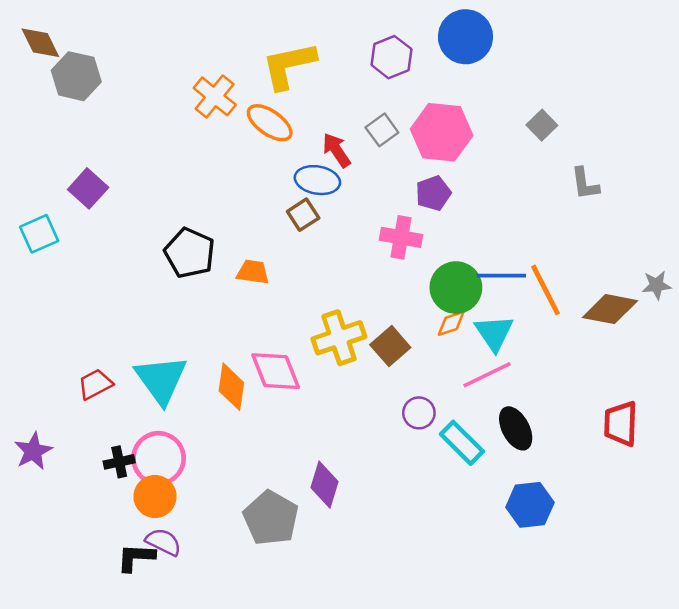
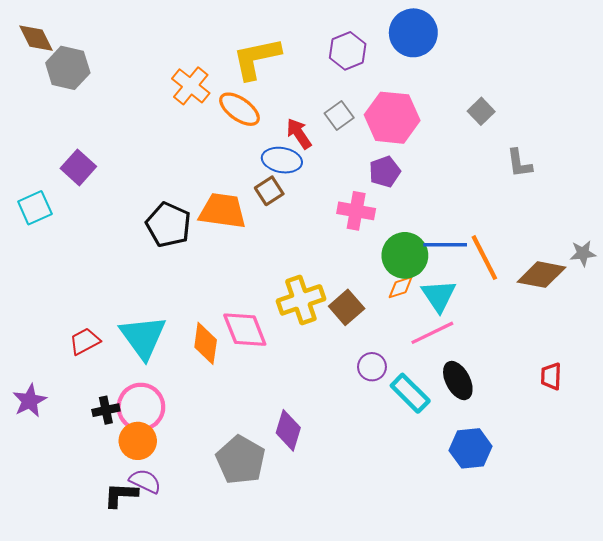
orange trapezoid: (253, 272) -> (223, 211), moved, size x1.6
red trapezoid: (621, 424) -> (551, 376), size x0.7

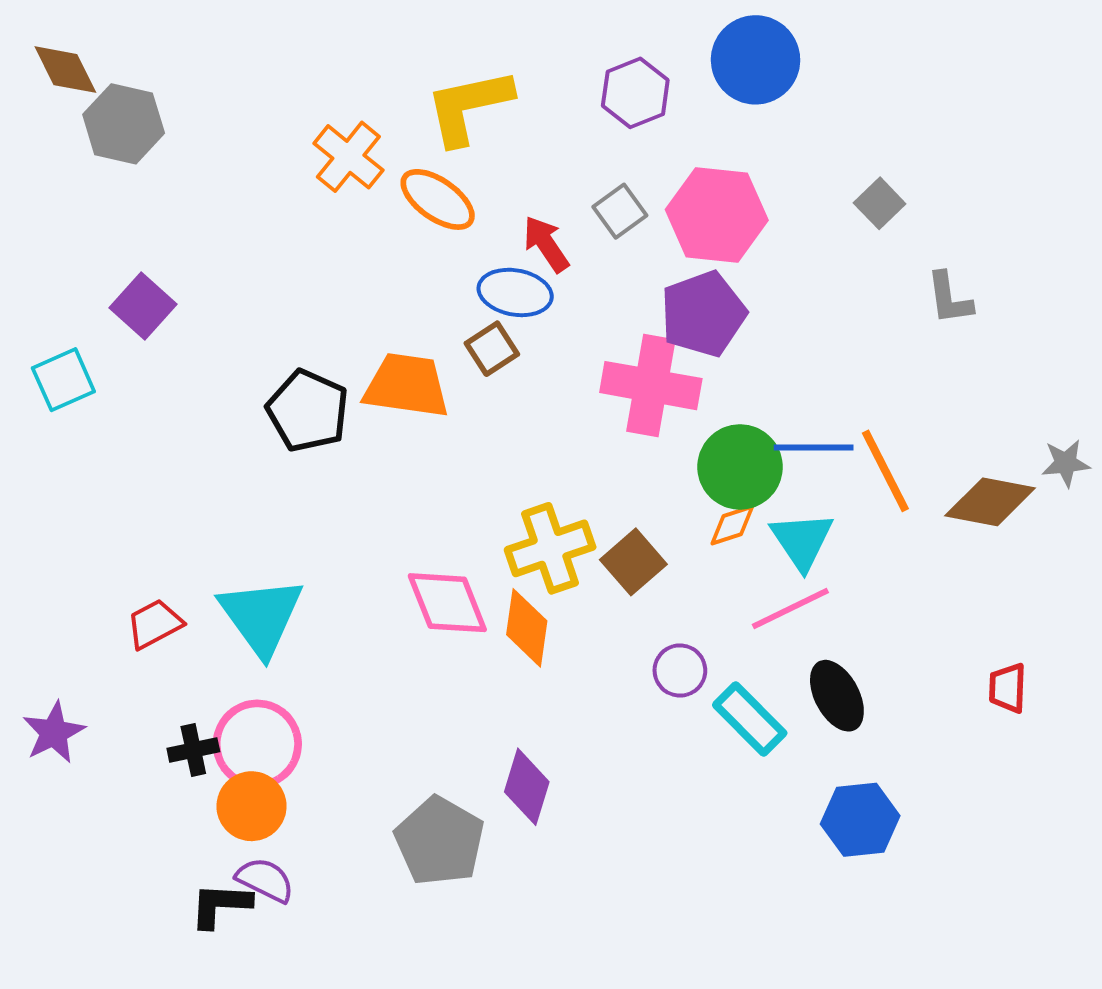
purple pentagon: (385, 172) -> (703, 314), size x1.5
pink cross: (356, 211) -> (651, 386), size x1.4
orange diamond: (206, 343) -> (527, 628), moved

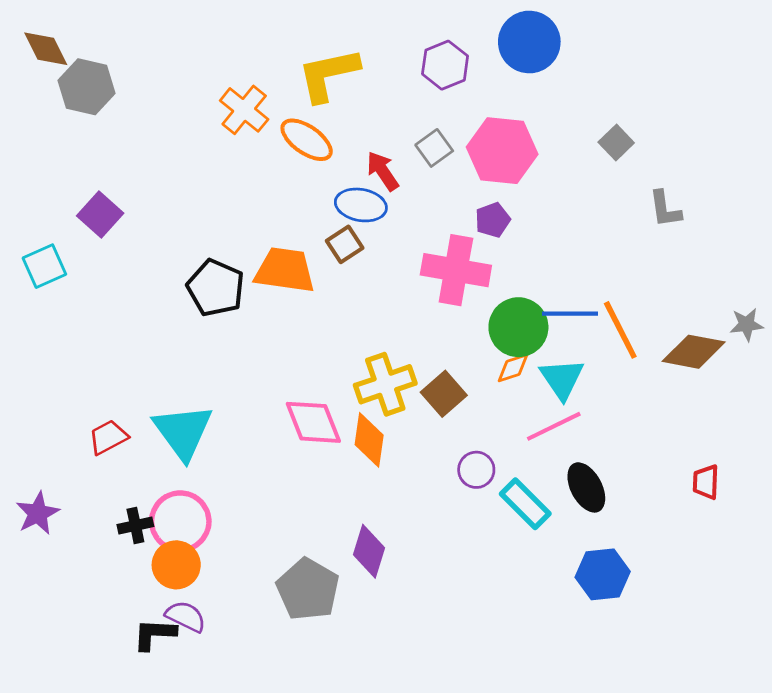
purple pentagon: (703, 314) -> (493, 220), size x0.6

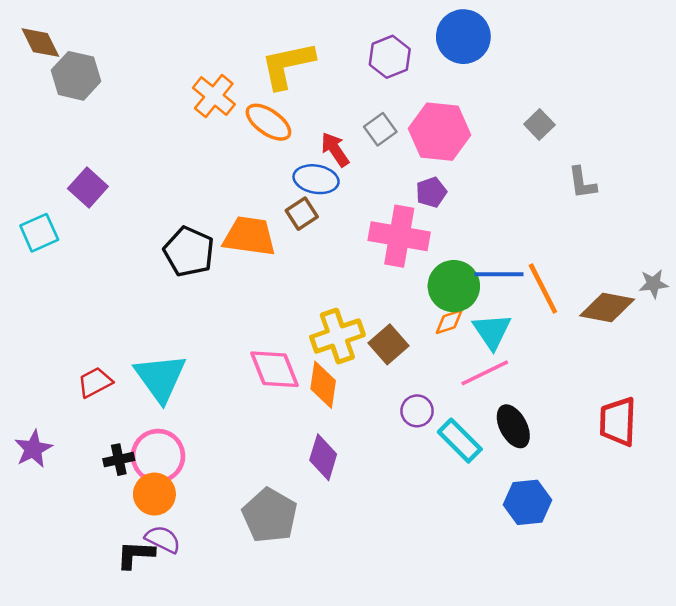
red trapezoid: (706, 482) -> (618, 422), size x1.6
purple diamond: (369, 551) -> (323, 457), moved

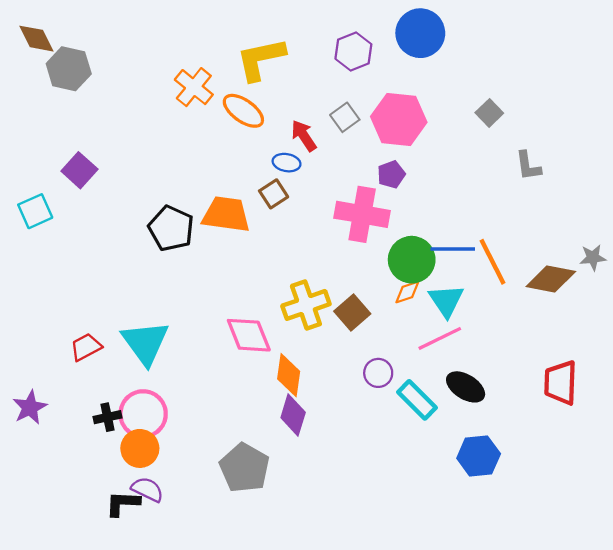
blue ellipse: (316, 179) -> (287, 163), size x0.7
orange diamond: (323, 385) -> (289, 375), moved
black ellipse: (513, 426) -> (466, 387), turned -30

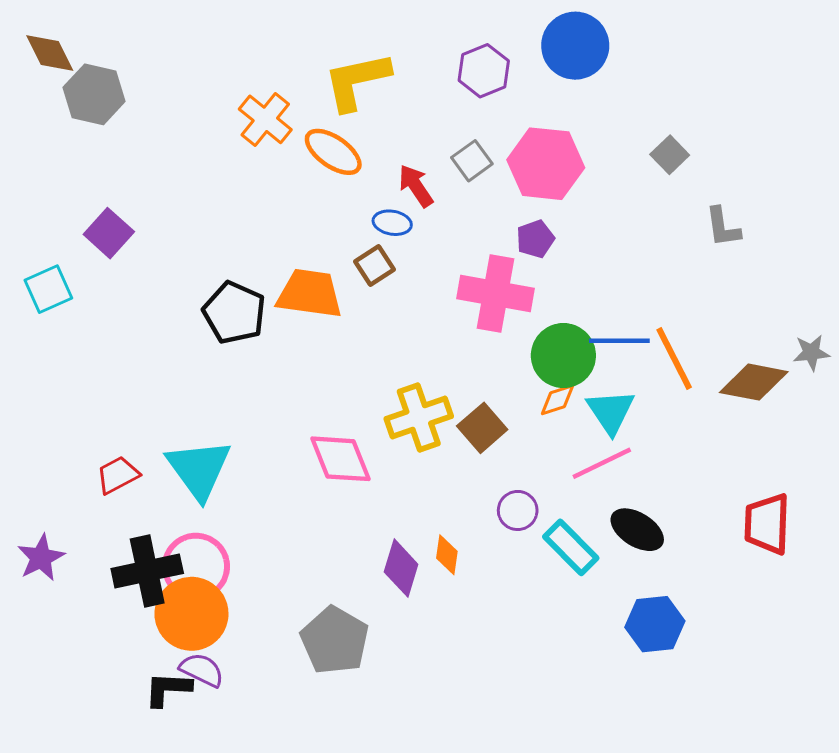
orange diamond: (289, 375) -> (447, 555), moved, size x0.7
black cross: (107, 417) -> (147, 571), size x1.8
orange circle: (140, 448) -> (191, 614), size x1.4

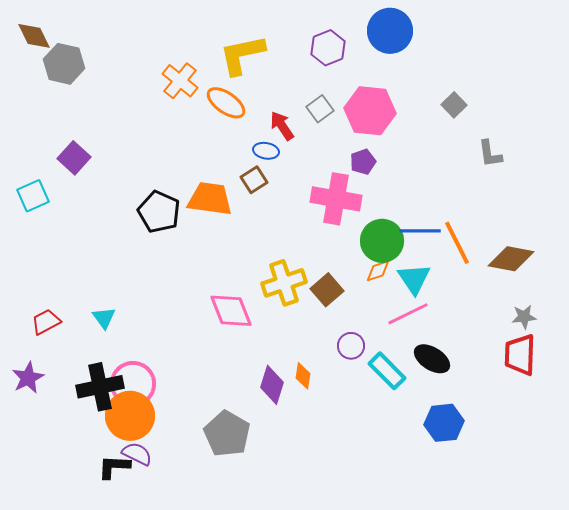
gray star: (811, 353) -> (524, 317), moved
cyan triangle: (199, 469) -> (104, 318), moved, size x0.5
red trapezoid: (118, 475) -> (46, 322), moved

